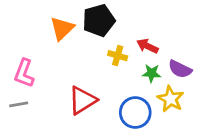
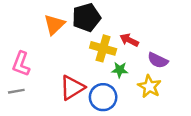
yellow cross: (118, 56) -> (103, 48), size x1.5
green star: (152, 73) -> (120, 70), moved
blue circle: (135, 113) -> (103, 97), moved

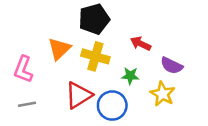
orange triangle: (54, 25) -> (59, 49), moved
yellow cross: (103, 48) -> (95, 56), moved
gray line: (16, 91) -> (27, 104), moved

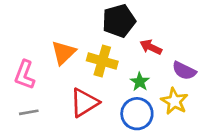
black pentagon: (94, 19) -> (119, 21), moved
green star: (130, 76) -> (140, 82), turned 30
blue circle: (112, 106) -> (137, 114), moved

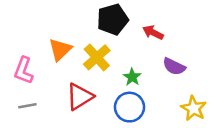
red arrow: (151, 47) -> (153, 33), moved
yellow cross: (102, 61) -> (97, 57), turned 32
yellow star: (174, 101) -> (194, 108), moved

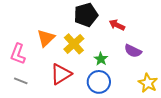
gray line: (27, 106) -> (21, 81), turned 32

